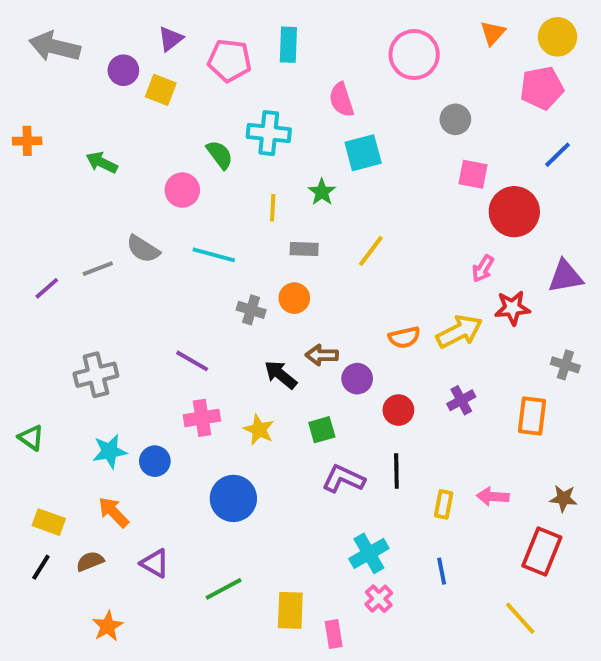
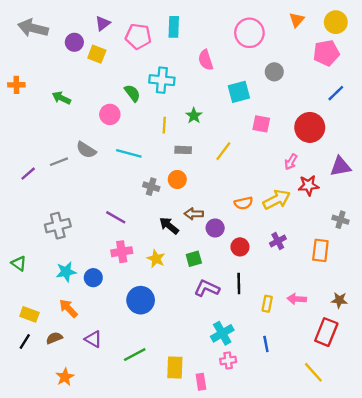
cyan square: (363, 153) -> (239, 92), moved
pink square: (473, 174) -> (261, 124), moved
pink cross: (379, 599) -> (228, 360), turned 35

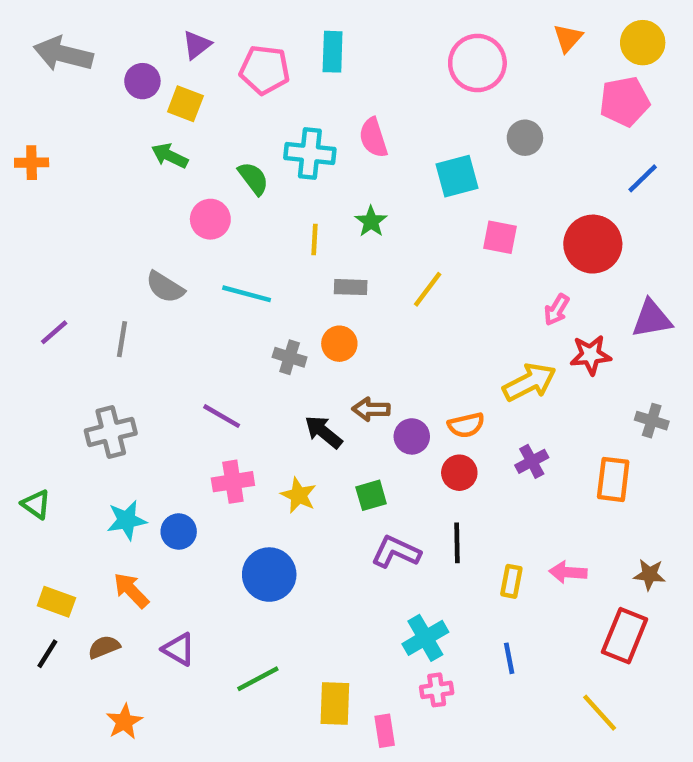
pink semicircle: (206, 60) -> (373, 138), moved
green arrow: (61, 98) -> (170, 156), moved
gray line: (59, 162) -> (122, 339), moved, turned -60
orange semicircle: (244, 203) -> (466, 425), moved

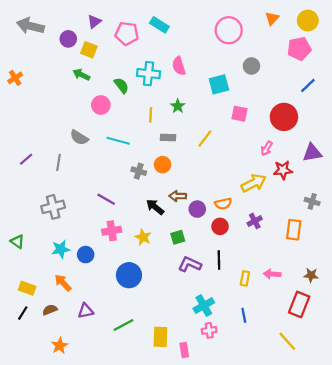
cyan rectangle: (333, 52) -> (159, 25), turned -60
orange cross: (32, 163) -> (15, 78), turned -32
purple triangle: (179, 649) -> (86, 311), turned -42

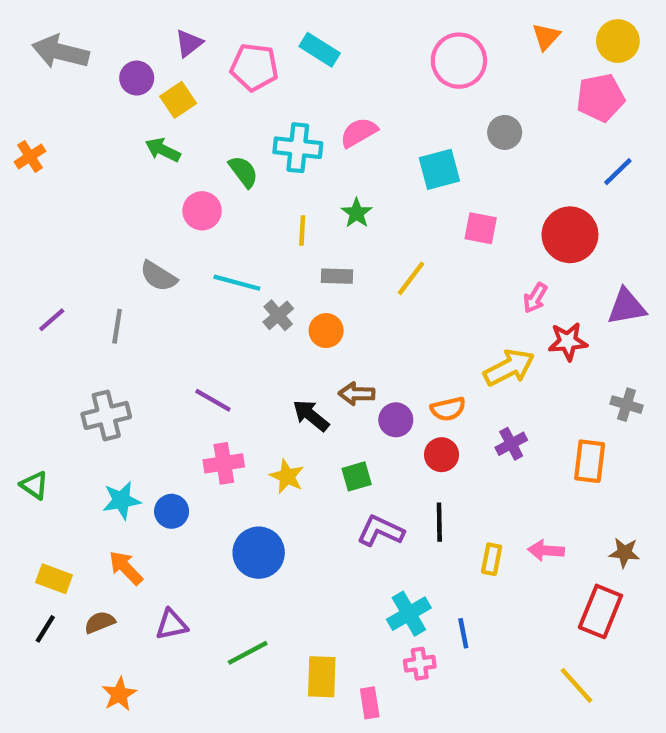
yellow square: (89, 50) -> (178, 100), turned 35
pink semicircle: (179, 66) -> (359, 132), turned 78
gray cross: (139, 171) -> (278, 315), moved, turned 32
blue line: (244, 315) -> (463, 633), moved

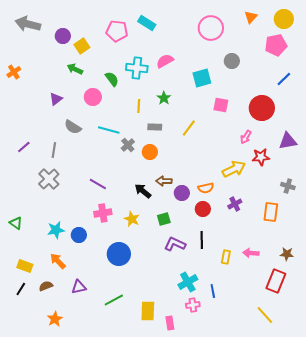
purple triangle: (189, 43) -> (56, 99), moved
gray cross: (106, 415) -> (49, 179), moved, turned -30

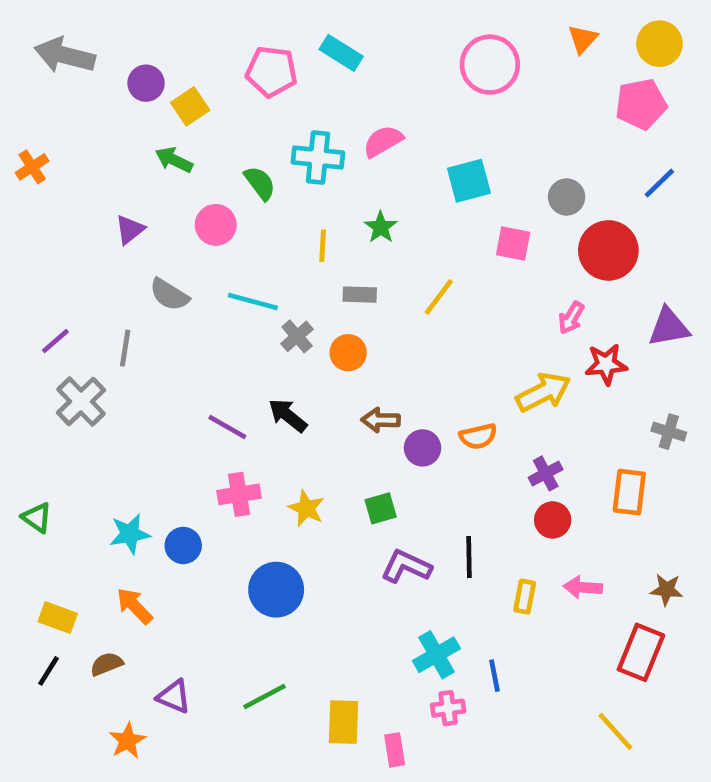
gray circle: (232, 61) -> (567, 197), moved
gray cross: (49, 179) -> (81, 401), moved
black arrow: (143, 191) -> (288, 415), moved
red circle: (203, 209) -> (553, 520), moved
purple triangle: (79, 287) -> (174, 697), moved, turned 35

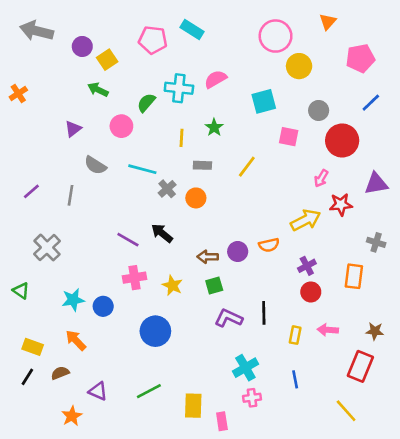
yellow circle: (659, 44) -> (299, 66), moved
green semicircle: (260, 183) -> (146, 103), turned -102
gray cross: (81, 401) -> (47, 248), moved
brown arrow: (381, 420) -> (208, 257), moved
blue line: (495, 676) -> (295, 379), moved

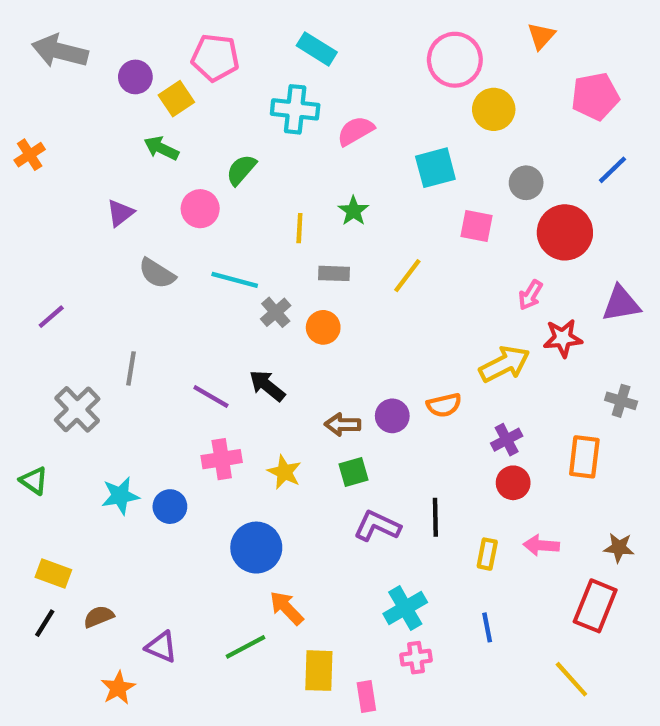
pink pentagon: (153, 40) -> (215, 58), moved
cyan cross: (179, 88) -> (295, 109), moved
gray line: (71, 195) -> (131, 368), moved
orange arrow: (76, 340) -> (286, 608), moved

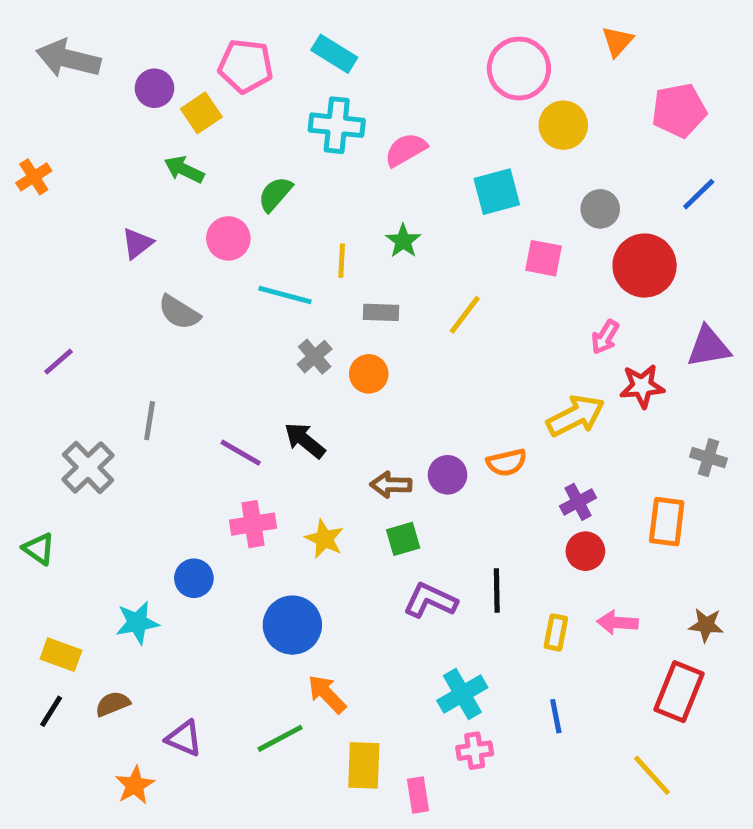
cyan rectangle: (317, 49) -> (334, 54), moved
cyan line: (235, 280) -> (285, 295), moved
cyan star: (120, 496) -> (137, 623), moved

